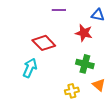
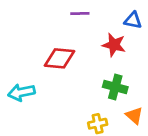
red diamond: (44, 43) -> (60, 58), turned -40
cyan arrow: (30, 68) -> (21, 92), moved, turned -126

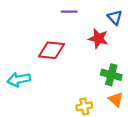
blue triangle: (133, 20) -> (115, 17), turned 35
green cross: (115, 87) -> (111, 75), moved

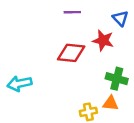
red diamond: (52, 50) -> (71, 53), moved
orange triangle: (116, 99) -> (111, 103), moved, turned -35

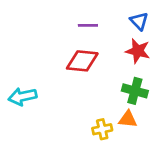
purple line: (72, 12) -> (88, 25), moved
red star: (103, 40) -> (138, 51), moved

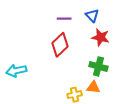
blue triangle: (139, 21) -> (92, 16), moved
red diamond: (82, 61) -> (60, 45), turned -50

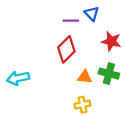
blue triangle: (92, 16) -> (92, 14), moved
orange triangle: (93, 87) -> (85, 77), moved

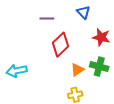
purple line: (71, 21) -> (47, 18), moved
orange triangle: (85, 77) -> (77, 70), turned -40

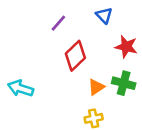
purple line: (47, 18) -> (58, 23), turned -48
cyan arrow: (17, 71) -> (21, 88), turned 30

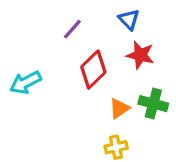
red star: (126, 47) -> (140, 55), moved
cyan arrow: (21, 88) -> (25, 83), moved, turned -45

